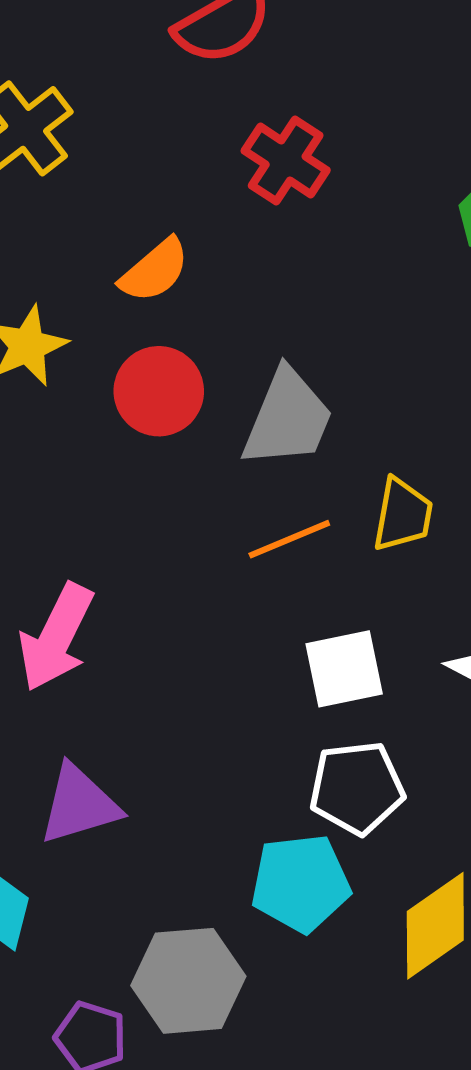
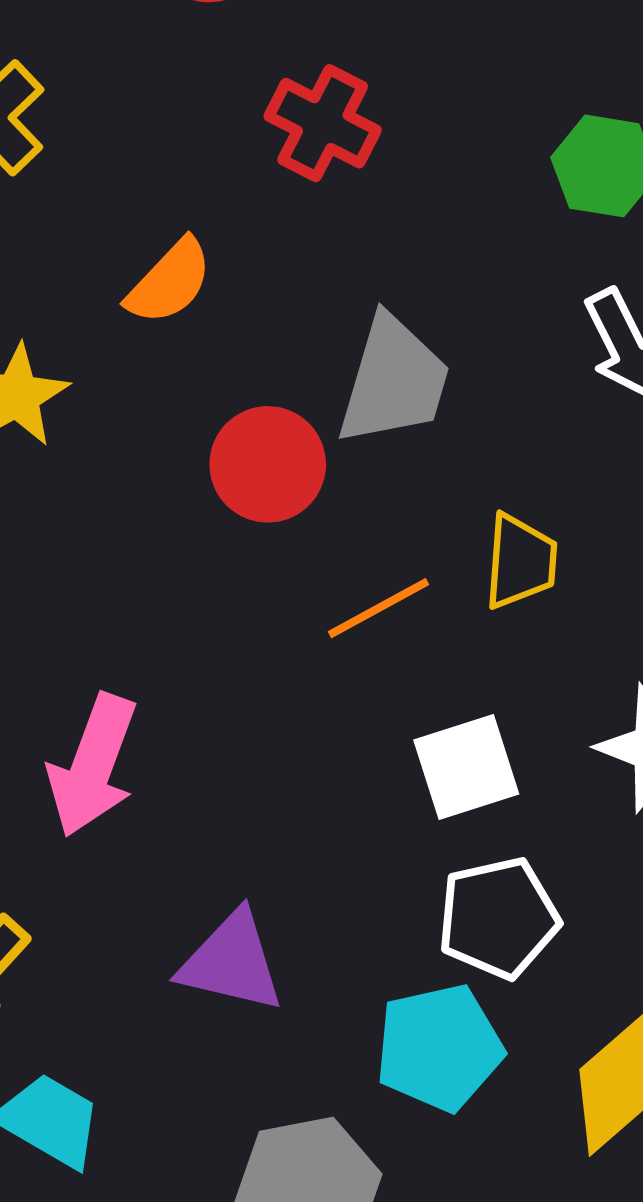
red circle: (159, 391) -> (268, 464), moved
gray trapezoid: (288, 418) -> (394, 381), moved
purple triangle: (79, 805) -> (232, 962), moved, turned 36

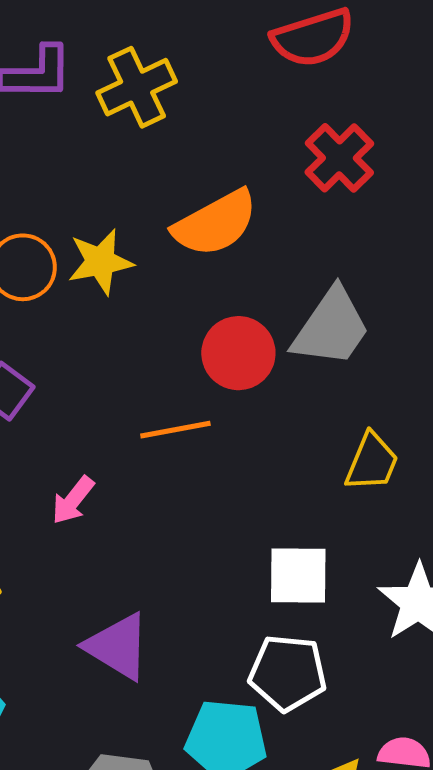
orange semicircle: (170, 282) -> (215, 223), size x1.4
orange line: (378, 608) -> (175, 430), moved
pink arrow: (93, 765) -> (73, 500), size x0.6

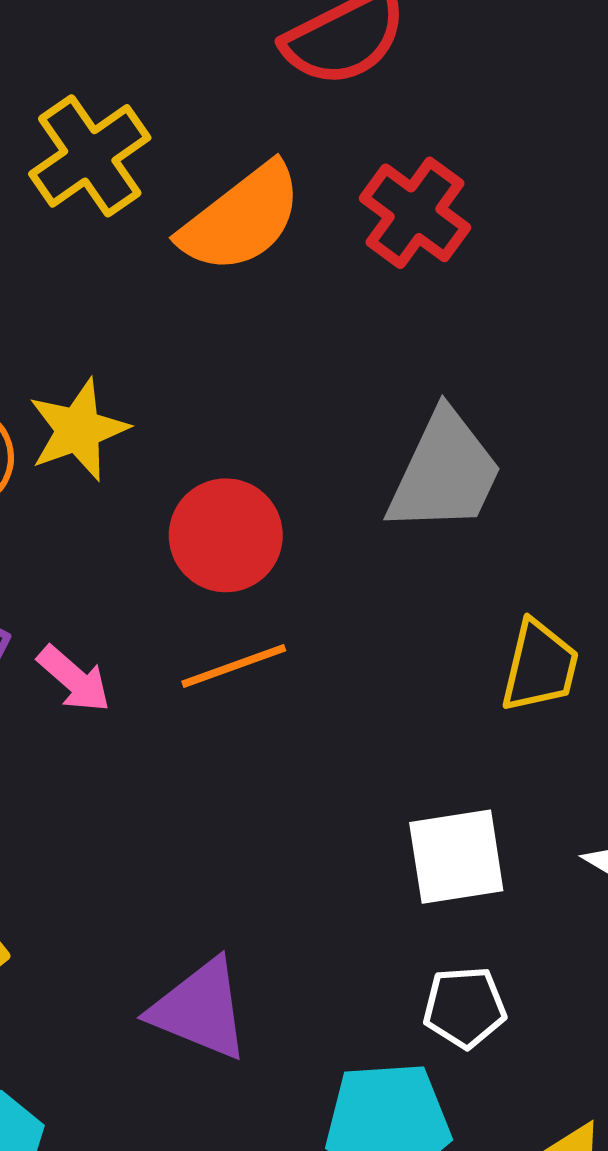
orange semicircle: (215, 223) -> (241, 218), moved
red circle: (238, 353) -> (226, 535), moved
pink arrow: (73, 500) -> (74, 679), moved, turned -78
white pentagon: (288, 673) -> (465, 1007), size x0.7

